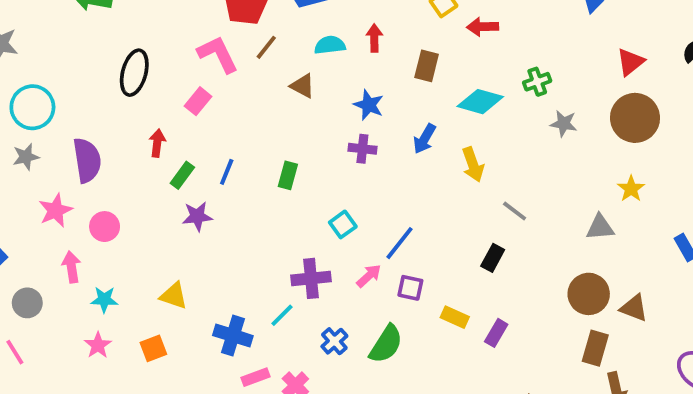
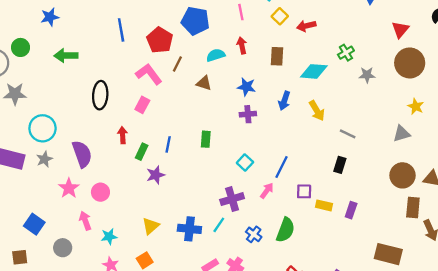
purple square: (410, 288) -> (304, 191), moved
yellow triangle: (174, 296) -> (151, 226), turned -48
blue cross: (233, 336) -> (189, 229), moved

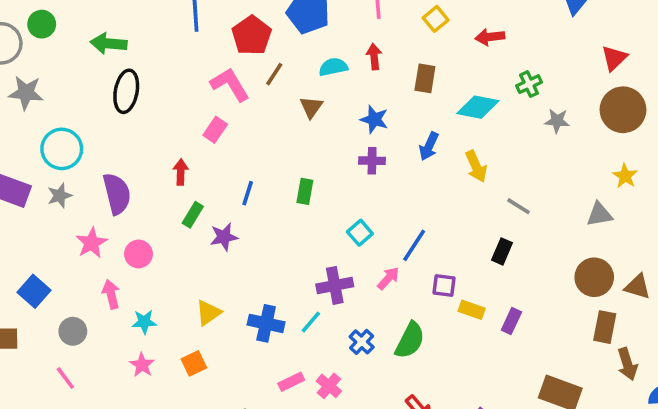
red arrow: (306, 26) -> (490, 37), moved
brown triangle: (204, 83) -> (311, 107), turned 42
black ellipse: (100, 95) -> (126, 91), moved
green rectangle: (142, 152) -> (193, 215), moved

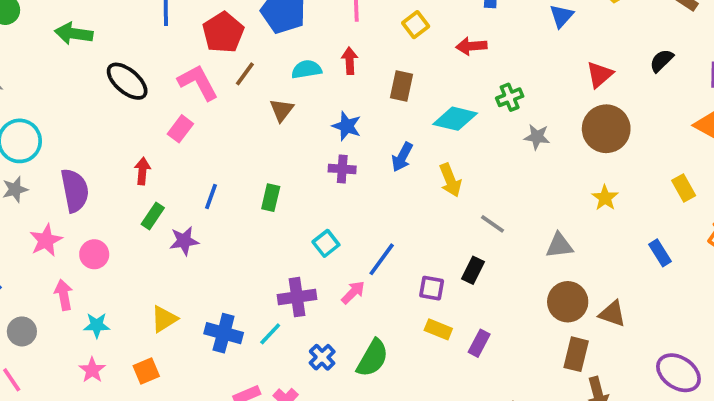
black ellipse: (126, 91) -> (127, 81), moved, turned -63
gray triangle: (599, 214) -> (559, 246), moved
purple square: (444, 286) -> (432, 288), moved

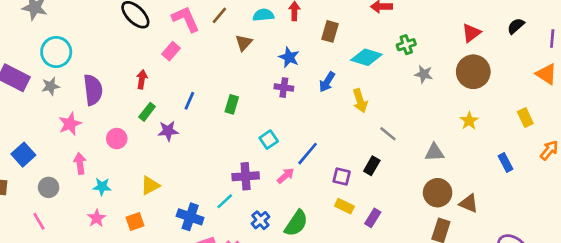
pink circle: (94, 254) -> (117, 139), moved
blue cross: (224, 333) -> (190, 217), moved

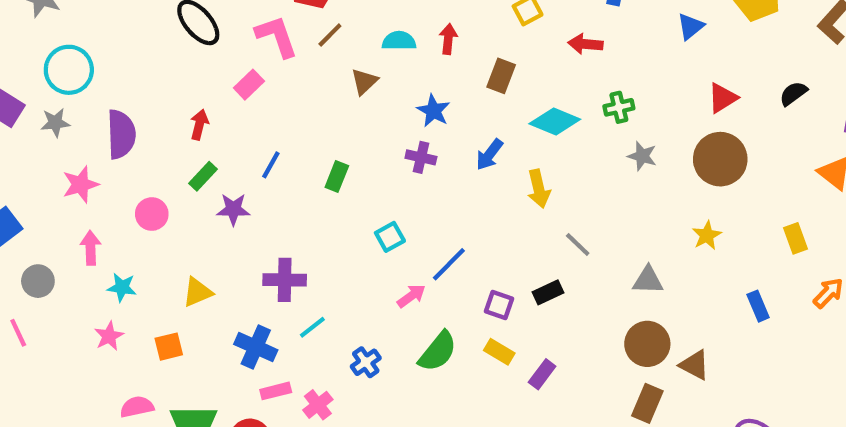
black rectangle: (372, 166) -> (548, 292), turned 30
purple cross: (246, 176) -> (285, 280), moved
green semicircle: (296, 223) -> (438, 352), moved

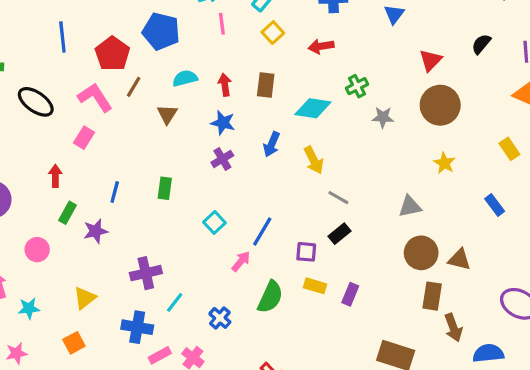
red arrow: (448, 39) -> (225, 85), moved
purple cross: (421, 157) -> (222, 159), turned -30
gray line: (578, 244) -> (338, 198), moved
pink star: (109, 336) -> (16, 353), moved, turned 30

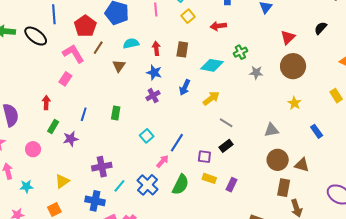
black ellipse: (36, 102) -> (36, 36), moved
yellow arrow: (314, 160) -> (211, 98), turned -102
blue rectangle: (495, 205) -> (317, 131), moved
blue cross: (220, 318) -> (147, 185), moved, size x1.5

